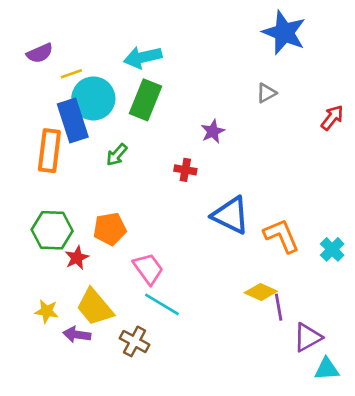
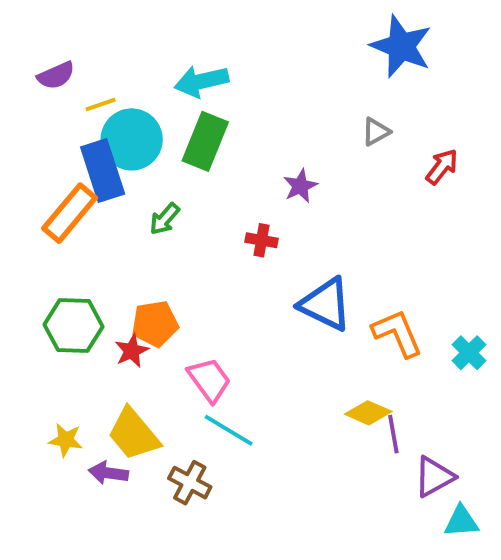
red arrow: (332, 118) -> (442, 167), moved
orange rectangle: (49, 151) -> (70, 213), turned 33
red star: (77, 258) -> (132, 351), moved

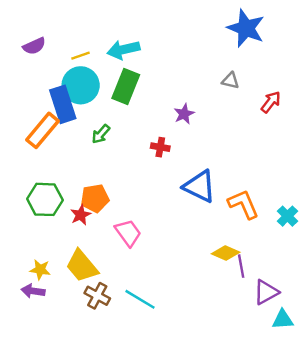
yellow line: (101, 105) -> (81, 56), moved
gray triangle: (376, 132) -> (230, 81), turned 42
cyan line: (229, 430) -> (140, 299), moved
purple arrow: (108, 473) -> (33, 291), moved
brown cross: (190, 483) -> (97, 296), moved

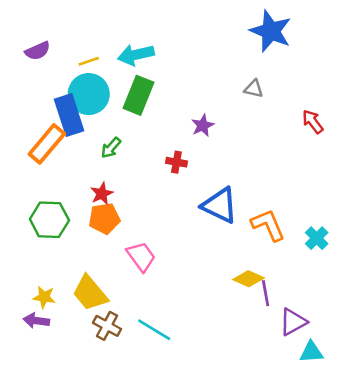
red arrow: (271, 102) -> (313, 122), moved, turned -75
red star: (81, 215) -> (102, 194), moved

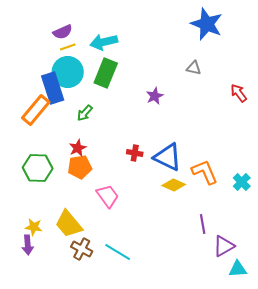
purple semicircle: (38, 51) -> (63, 32), moved
red cross: (176, 162) -> (135, 153), moved
yellow diamond: (248, 279) -> (174, 185), moved
purple arrow: (36, 321) -> (28, 245), turned -102

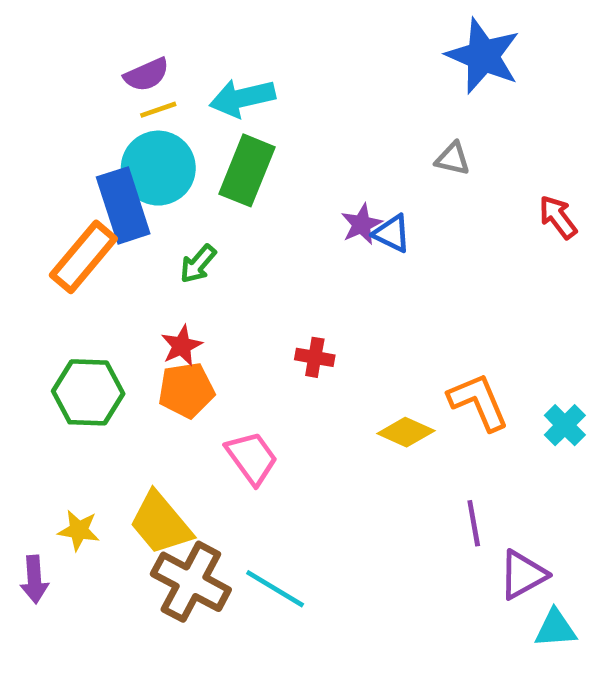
blue triangle: (168, 157) -> (392, 234), moved, size x0.6
purple arrow: (28, 245) -> (34, 579), moved
brown cross: (82, 249) -> (191, 582), size x1.5

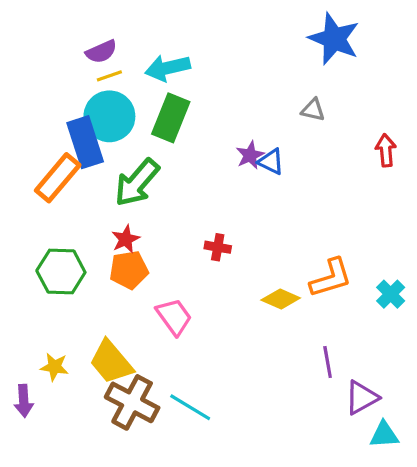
red arrow: (558, 217) -> (386, 150), turned 32
green arrow: (198, 264) -> (137, 183), size x1.8
orange L-shape: (478, 402) -> (331, 278), turned 96

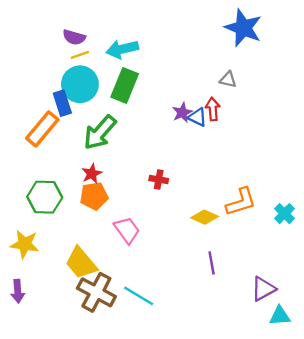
purple semicircle: (101, 52) -> (74, 37), turned 40
blue rectangle: (85, 142) -> (62, 103), size x0.7
red arrow: (386, 150) -> (213, 109), moved
purple line: (328, 362) -> (212, 263), moved
yellow star: (54, 367) -> (25, 244), moved, size x1.4

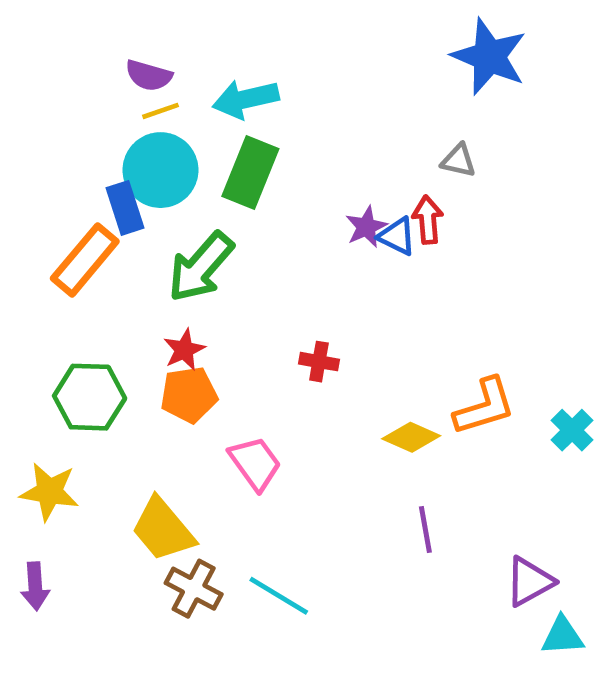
brown cross: (96, 292) -> (194, 589), size x0.7

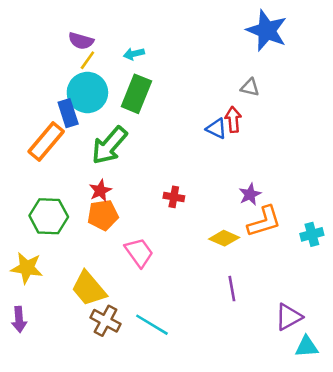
cyan arrow: (246, 99) -> (134, 54), size x0.6
yellow line: (161, 111) -> (87, 60), turned -36
purple star: (366, 227) -> (250, 194), moved
cyan cross: (572, 430) -> (312, 234), turned 30

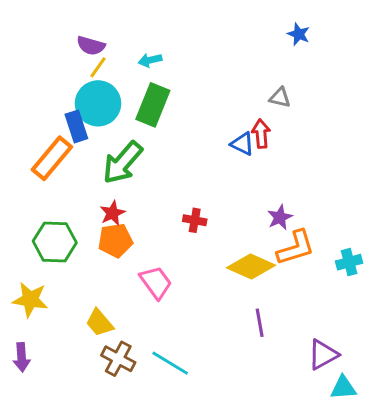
blue star: (267, 31) -> (299, 34), size x0.5
yellow diamond: (224, 238) -> (251, 266), size x1.4
yellow trapezoid: (89, 289) -> (99, 323), size x0.7

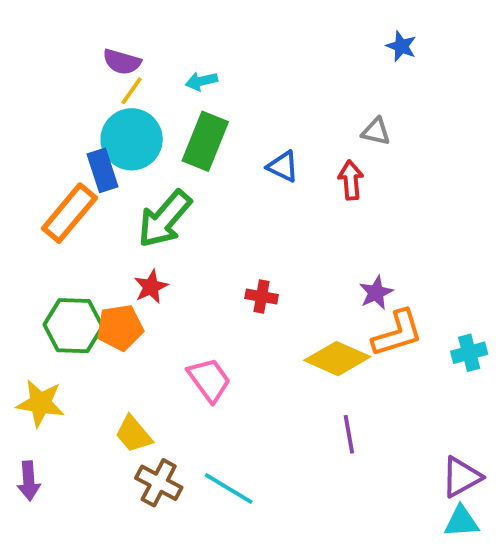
blue triangle: (242, 144) -> (283, 167), moved
orange pentagon: (115, 240) -> (120, 328), moved
purple triangle: (323, 354) -> (461, 477), moved

